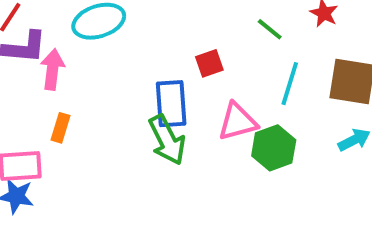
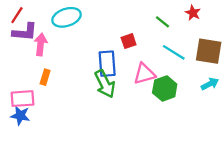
cyan line: (290, 84) -> (174, 52), turned -75

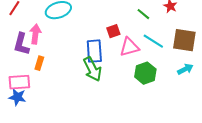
purple L-shape: (25, 32) -> (21, 44), moved, turned 100
pink triangle: (144, 74) -> (129, 47), moved

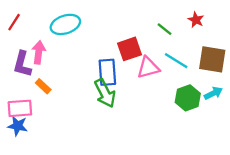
red square: (113, 31) -> (129, 49), size x1.5
orange rectangle: (39, 63) -> (43, 86), turned -64
green hexagon: (145, 73) -> (188, 98), moved

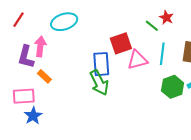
red star: (196, 20) -> (166, 18), moved
cyan line: (176, 61) -> (162, 54), turned 65
blue star: (18, 126) -> (33, 116), moved, turned 30

